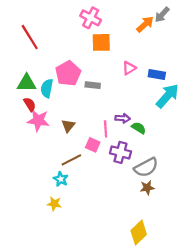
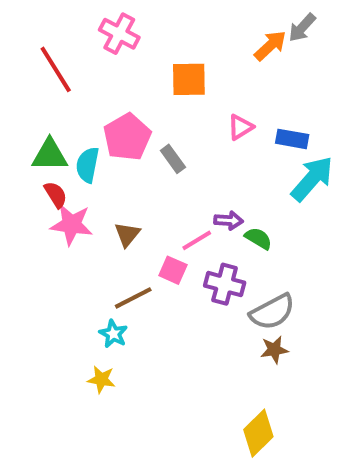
pink cross: (91, 18) -> (119, 34), moved
gray rectangle: (93, 85) -> (173, 159), turned 48
pink line: (106, 129) -> (197, 240), turned 63

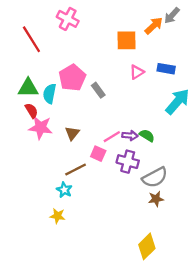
orange square: (189, 79) -> (127, 40), moved
blue rectangle: (292, 139) -> (166, 69), moved
purple arrow: (229, 220) -> (130, 135), moved

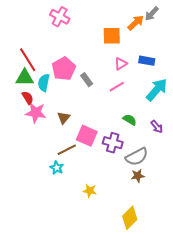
red line: (31, 39) -> (28, 60), moved
purple arrow: (130, 135) -> (157, 127), moved, turned 48
pink line: (112, 137) -> (117, 87), moved
pink square: (98, 154) -> (87, 136), size x1.5
yellow star: (57, 216) -> (90, 191), moved

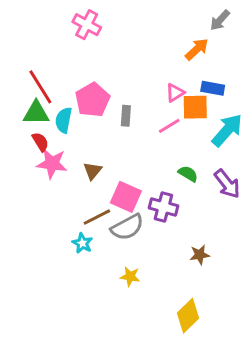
orange arrow: (136, 23) -> (197, 49), moved
orange square: (112, 36) -> (195, 107), moved
gray rectangle: (87, 80) -> (126, 116), turned 40
purple arrow: (157, 127) -> (227, 184), size x1.5
gray semicircle: (137, 157) -> (127, 227), moved

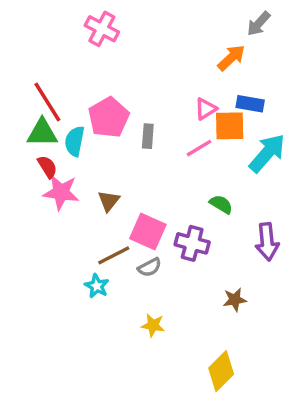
purple arrow: (227, 184) -> (267, 242), moved, turned 32
gray semicircle: (127, 227) -> (150, 267), size x0.6

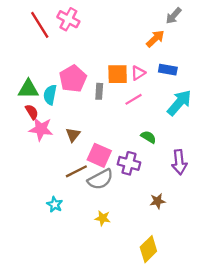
red line: (47, 102) -> (40, 25), moved
orange square: (230, 126) -> (118, 74), moved
gray semicircle: (150, 267) -> (100, 179), size x1.6
cyan star: (97, 286) -> (55, 204), moved

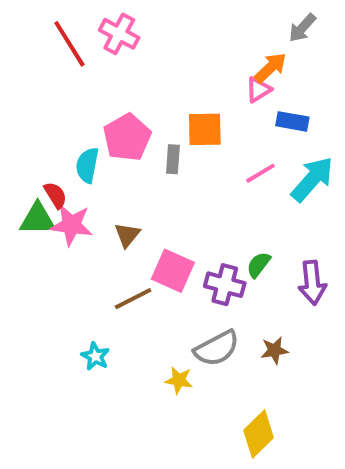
pink triangle: (138, 73) -> (259, 90), moved
green triangle: (28, 89) -> (38, 219), moved
pink line: (134, 99) -> (261, 173), moved
green semicircle: (148, 137) -> (259, 265), moved, turned -84
gray semicircle: (100, 179) -> (217, 348), moved

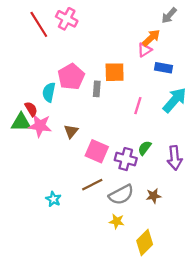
pink line: (261, 173) -> (138, 106), moved, turned -42
brown line: (133, 299) -> (92, 185), moved
yellow star: (179, 380) -> (117, 221), moved

